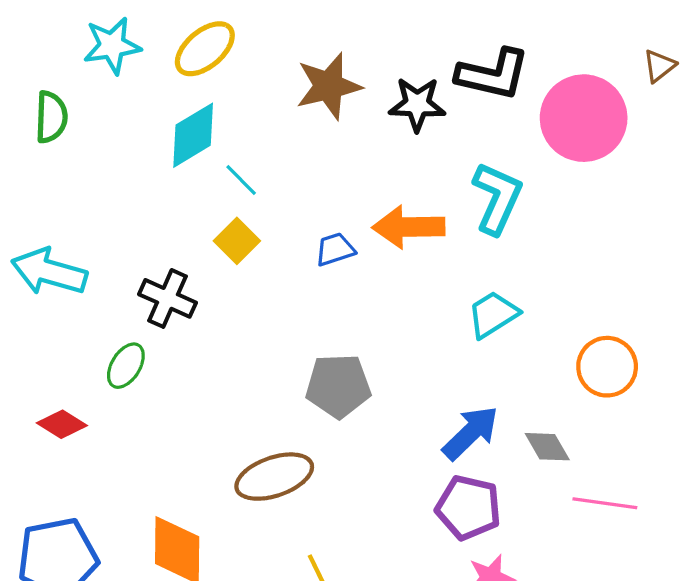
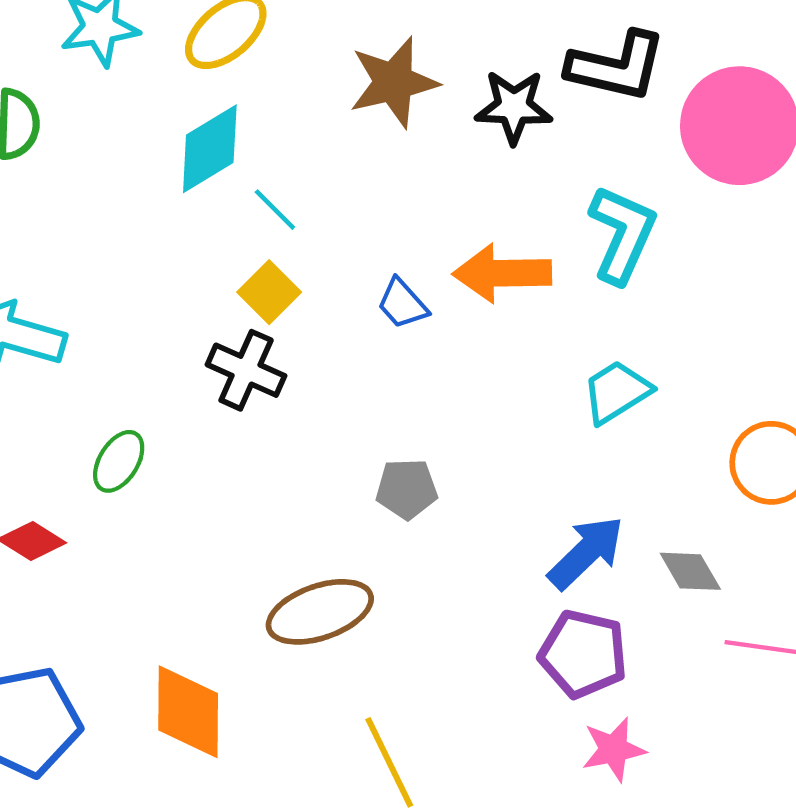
blue trapezoid: (335, 249) -> (402, 304), turned -114
black cross: (168, 298) -> (246, 370), moved
gray pentagon: (338, 386) -> (407, 489), size x0.7

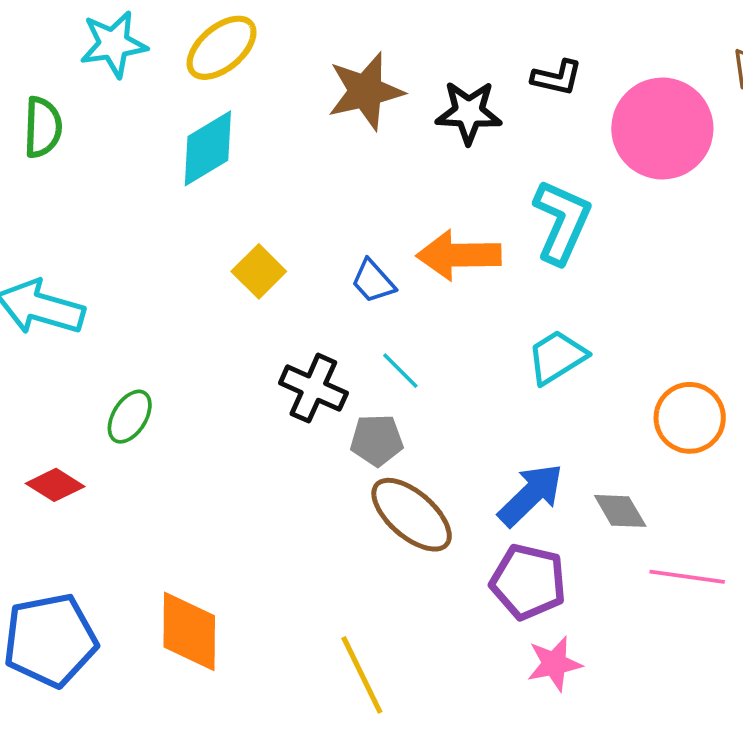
black L-shape: (616, 66) -> (557, 78), size x0.6
cyan line: (275, 210) -> (400, 371), moved
black cross: (246, 370) -> (313, 388), moved
brown ellipse: (320, 612) -> (412, 515), moved, turned 60

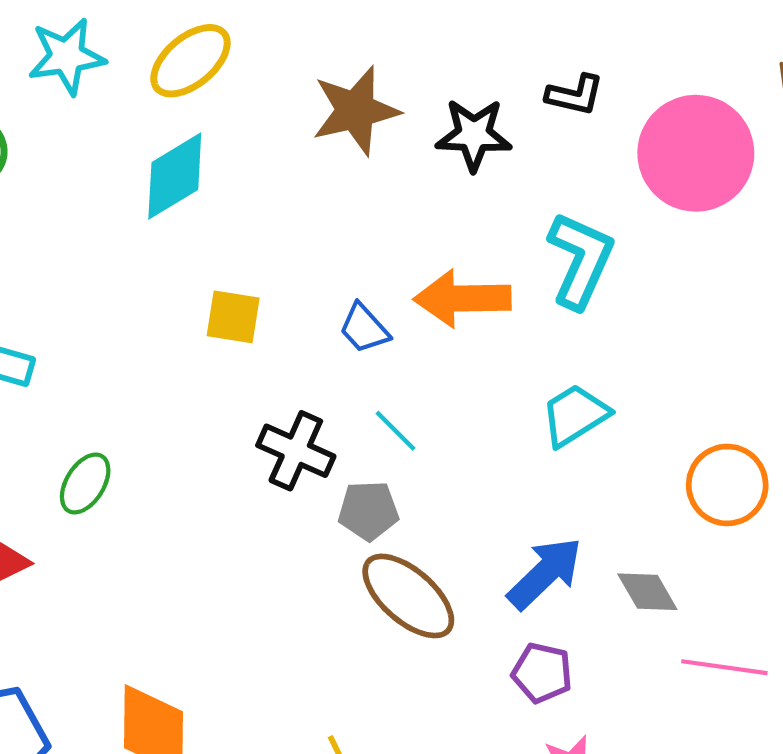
yellow square: (259, 271) -> (233, 317), turned -36
purple pentagon: (528, 582) -> (542, 673), size x0.7

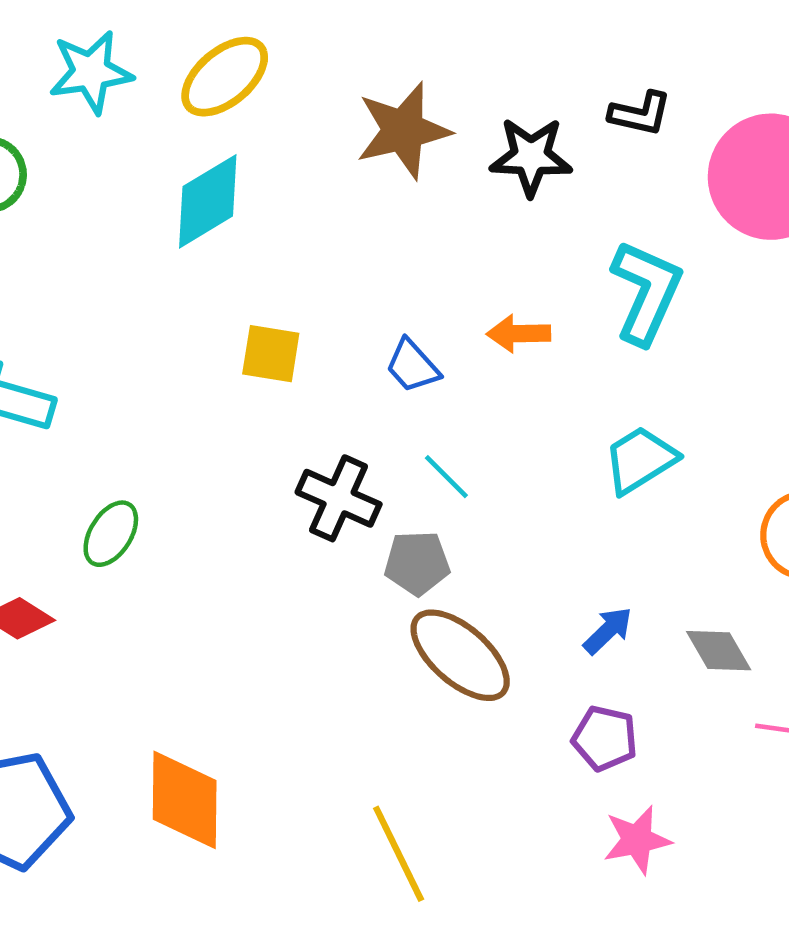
orange arrow: (462, 298) -> (519, 334), size x0.6
blue arrow: (545, 573) -> (608, 631), size x0.6

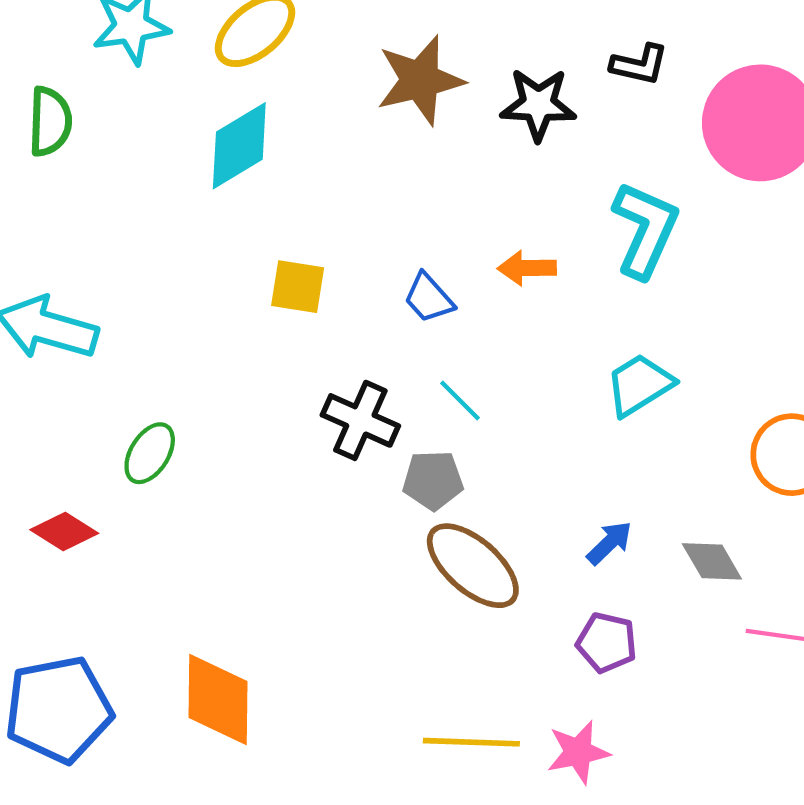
pink star: (637, 840) -> (578, 752), moved
yellow line: (399, 854) -> (471, 742), moved, turned -62

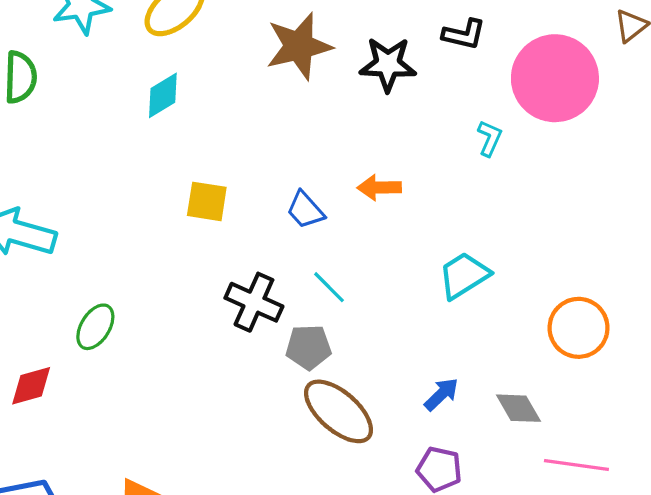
cyan diamond: (239, 146) -> (163, 95), size x0.7
cyan L-shape: (645, 230) -> (490, 138), moved, size x0.5
red diamond: (64, 531) -> (31, 386), turned -48

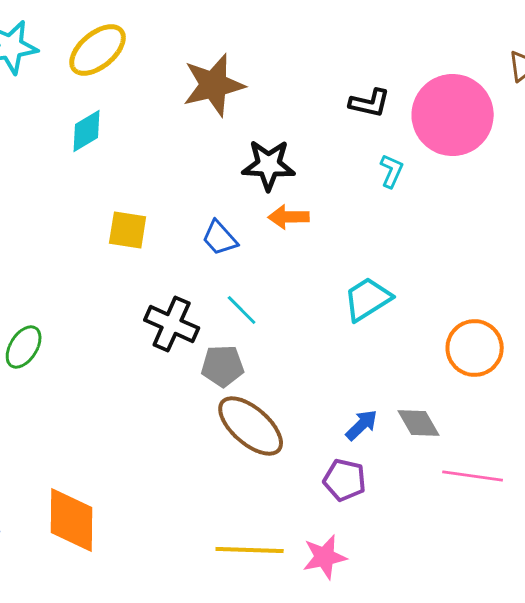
black L-shape: (464, 34) -> (370, 103), moved
black star: (388, 64) -> (269, 165), moved
blue arrow: (441, 394) -> (362, 425), moved

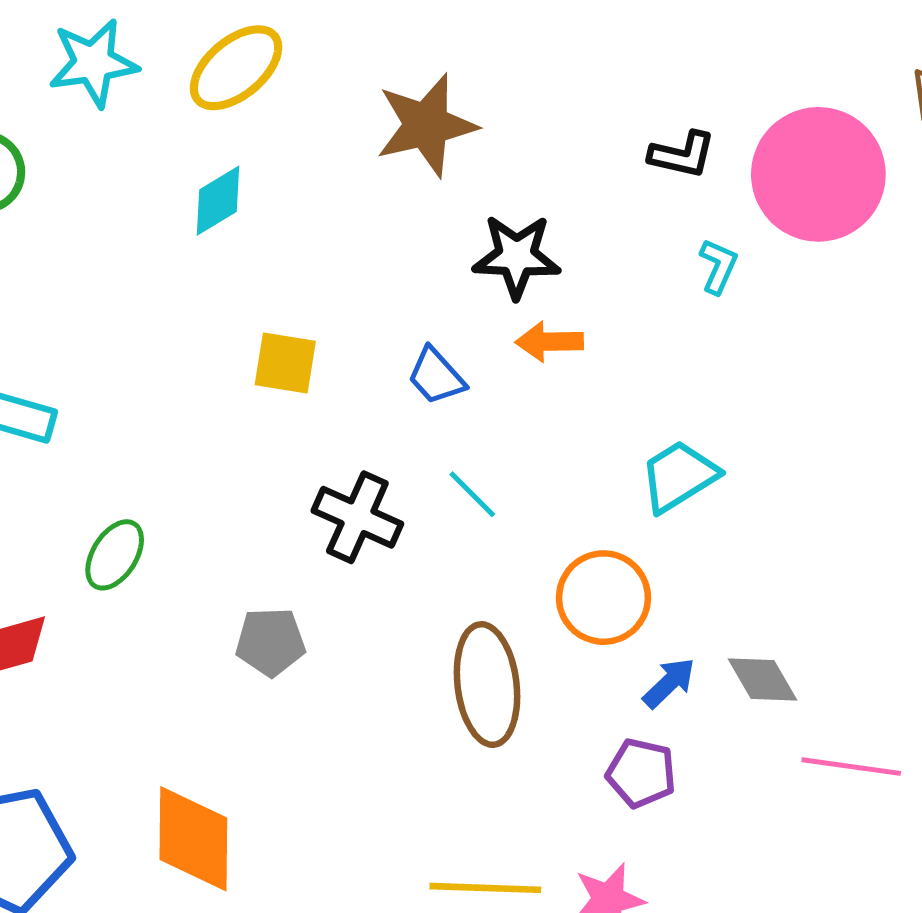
orange circle: (475, 348) -> (603, 598), moved
gray pentagon: (223, 366) -> (270, 642), moved
brown ellipse: (251, 426) -> (487, 685), turned 42

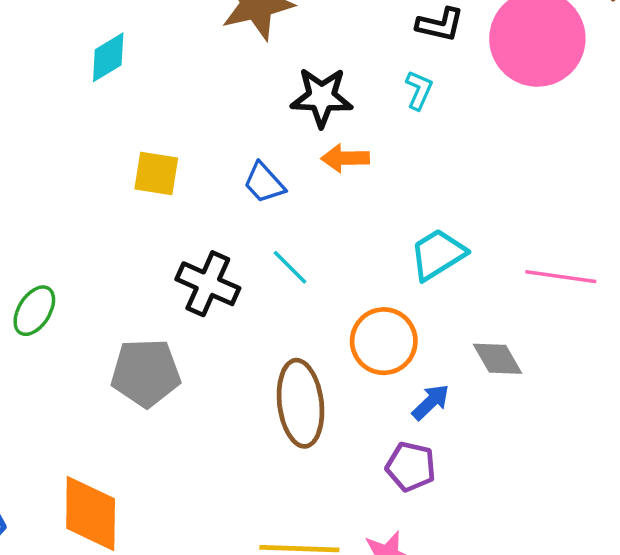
cyan L-shape: (718, 266) -> (419, 90), moved
gray pentagon: (270, 642) -> (146, 373), size x1.4
gray diamond: (763, 680) -> (497, 359), moved
pink line: (851, 767) -> (561, 277), moved

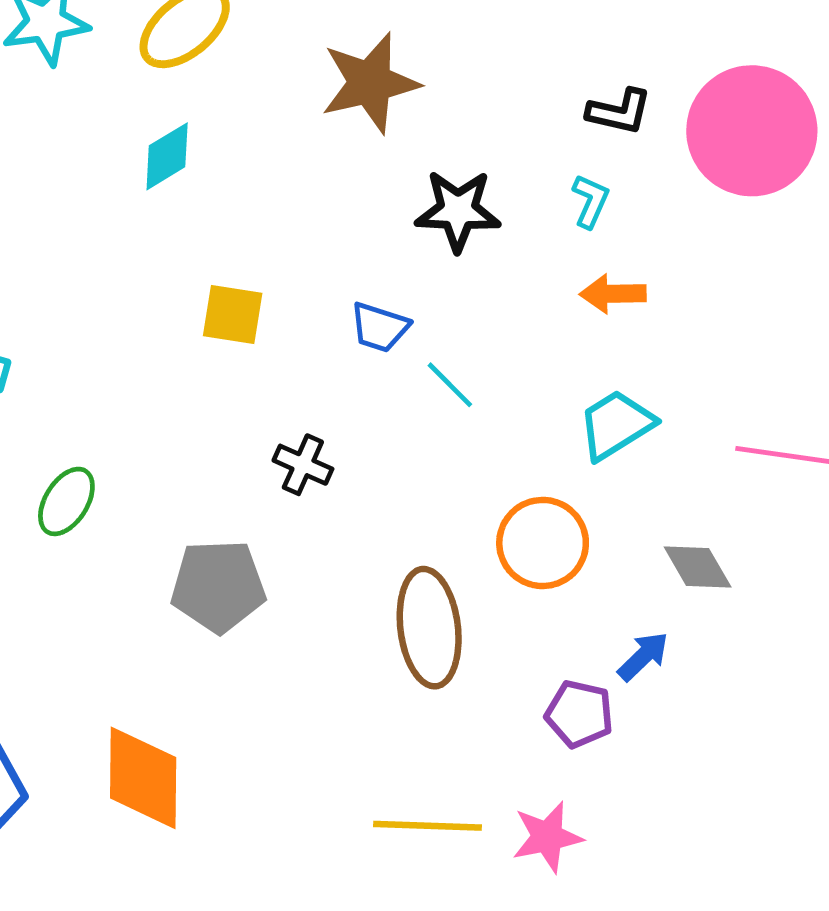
orange arrow: (345, 158) -> (613, 294), moved
blue trapezoid: (264, 183) -> (380, 327), turned -30
cyan line: (290, 267) -> (450, 385), moved
black cross: (208, 284) -> (303, 465), size x0.7
blue arrow: (431, 402) -> (643, 656), moved

